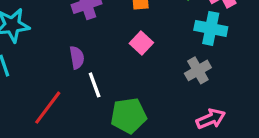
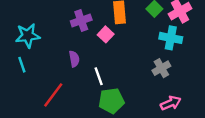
pink square: (141, 43) -> (106, 34), moved
white line: (95, 85) -> (99, 76), moved

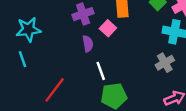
purple semicircle: (74, 59) -> (88, 44), moved

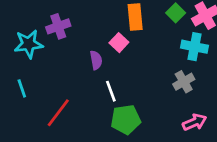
purple cross: (83, 14) -> (58, 26), moved
cyan line: (23, 59) -> (22, 88), moved

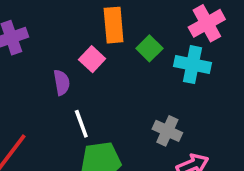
green square: (176, 13) -> (149, 48), moved
gray cross: (184, 82) -> (167, 131), moved, turned -35

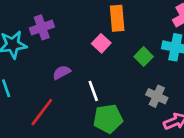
green square: (149, 48) -> (144, 57), moved
purple semicircle: (62, 82) -> (62, 72), moved, turned -108

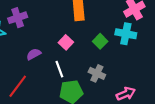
pink square: (101, 43) -> (66, 42), moved
gray cross: (157, 96) -> (97, 73), moved

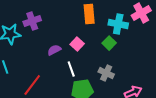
cyan cross: (126, 34) -> (118, 24), moved
purple semicircle: (34, 54) -> (54, 50), moved

